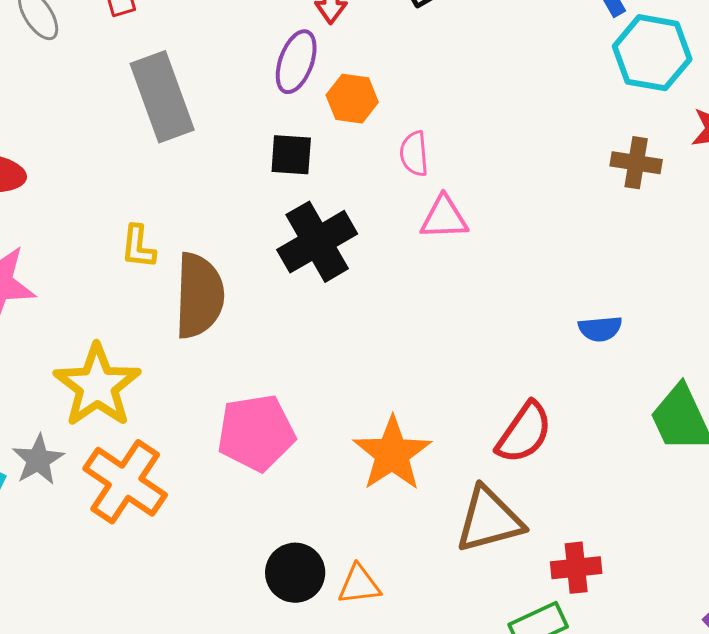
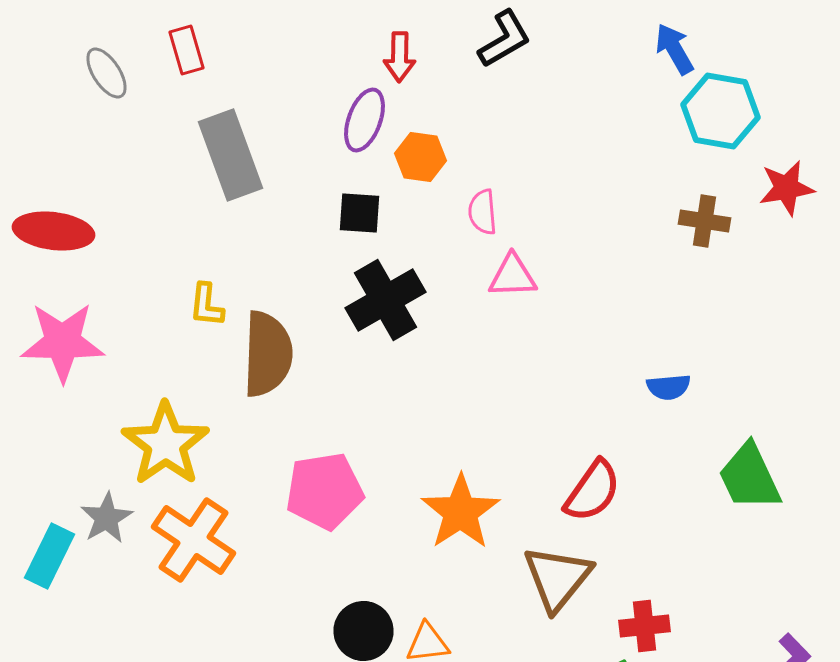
brown triangle: (489, 520) -> (558, 578), turned -36

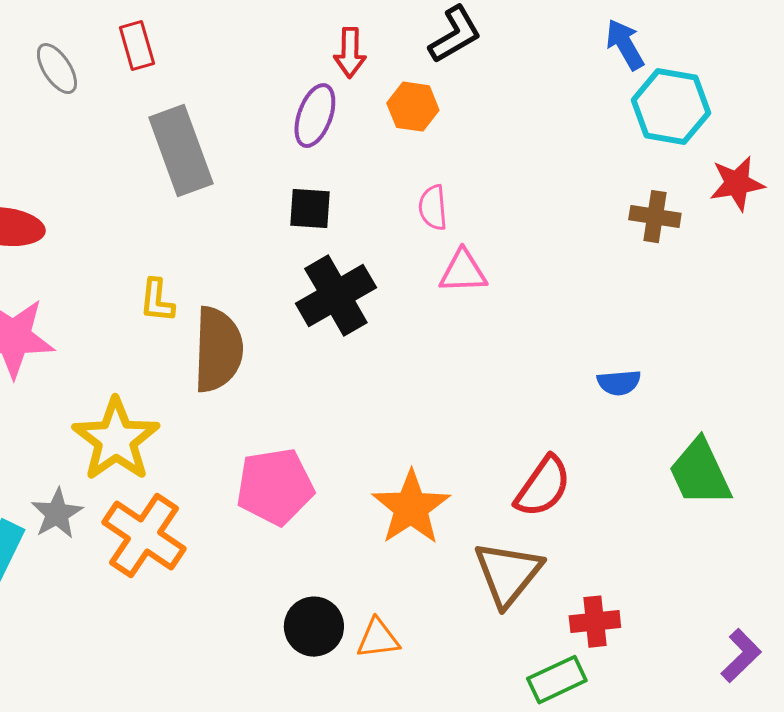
orange hexagon: (420, 157) -> (413, 107), moved

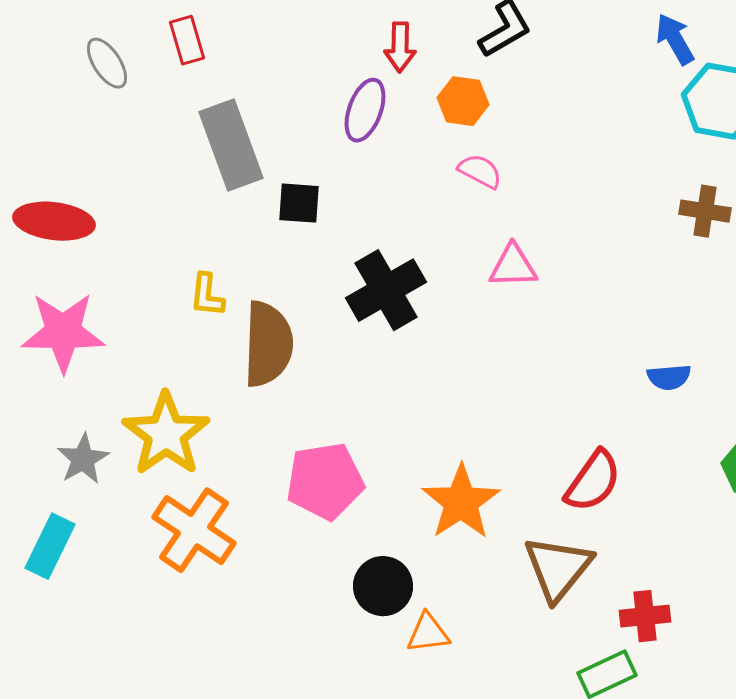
pink semicircle: (433, 208) -> (480, 171), moved, turned 123
black square: (310, 209) -> (299, 203), moved
gray star: (57, 514) -> (83, 459), moved
black circle: (314, 627) -> (383, 586), moved

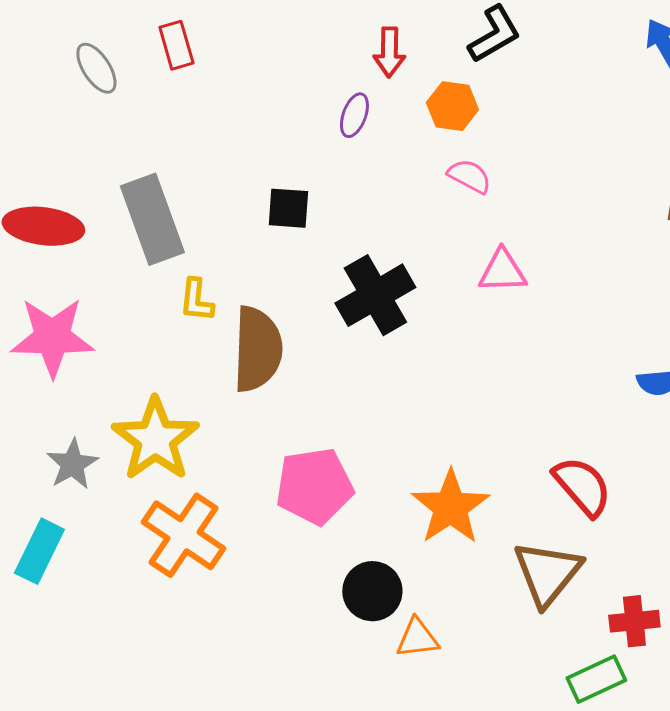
purple ellipse: (365, 110) -> (354, 115), size x0.7
gray rectangle: (231, 145) -> (152, 219), moved
red semicircle: (593, 481) -> (582, 486), turned -76

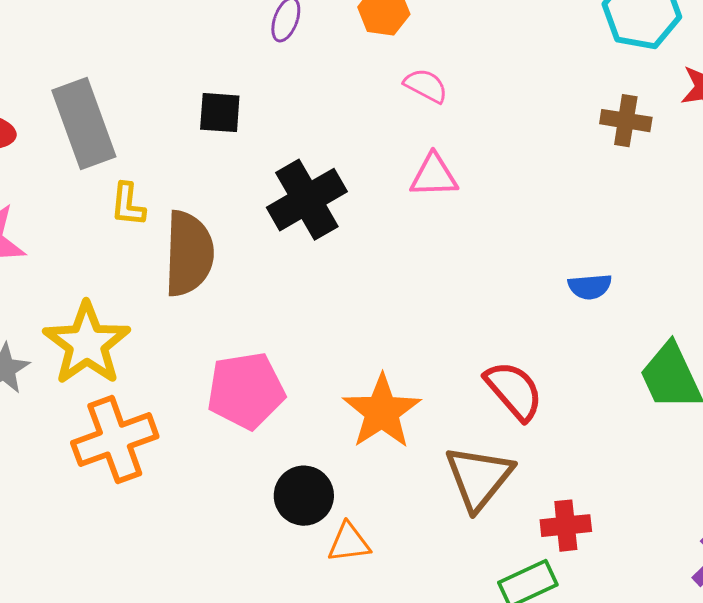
pink semicircle: (469, 176) -> (426, 86), moved
orange cross: (183, 535) -> (115, 440), turned 36

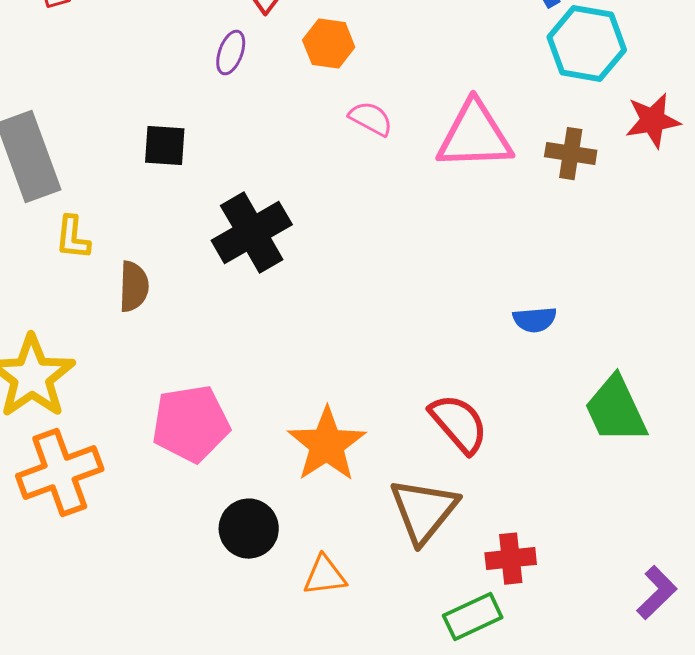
pink triangle: (434, 176) -> (475, 136), moved, size x1.6
brown semicircle: (189, 254) -> (134, 287), size x0.6
orange triangle: (349, 543) -> (325, 576), moved

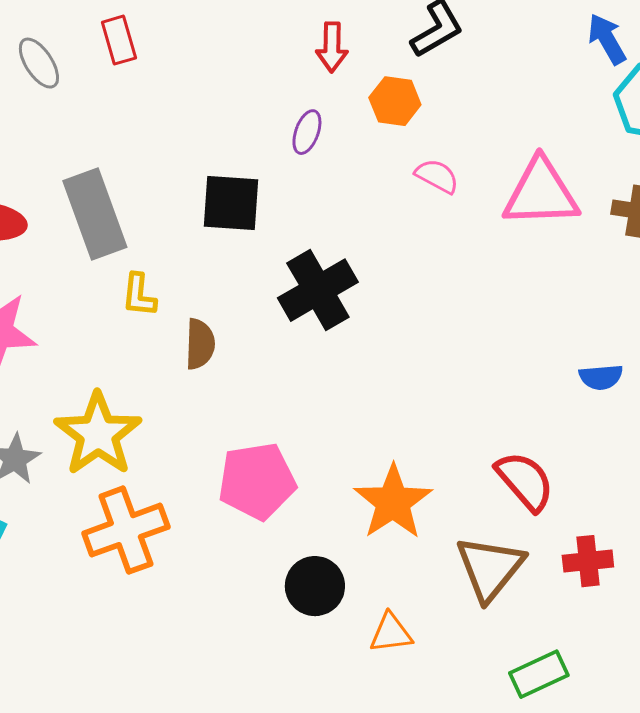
purple ellipse: (231, 53) -> (307, 132), moved
black square: (165, 146) -> (231, 203), size x1.4
red cross: (511, 559) -> (588, 561), moved

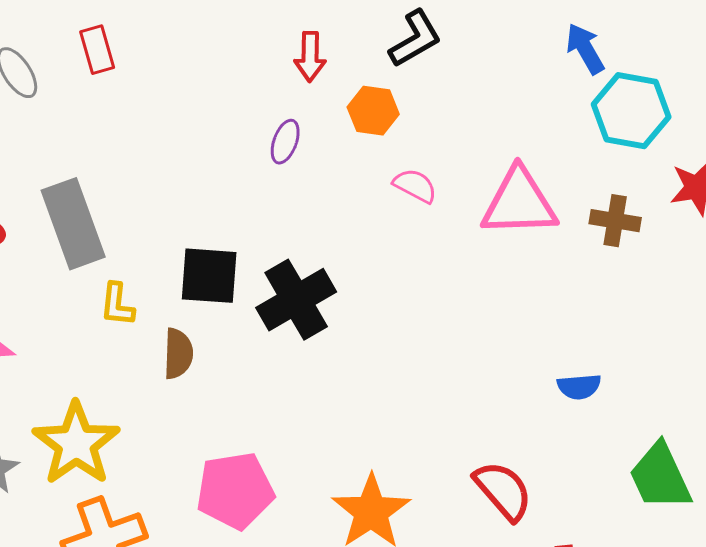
black square: (231, 203) -> (209, 276), moved

